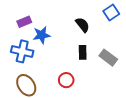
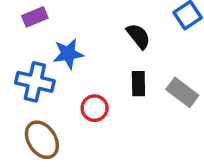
purple rectangle: (24, 22) -> (35, 17), moved
red circle: (66, 80) -> (95, 108), moved

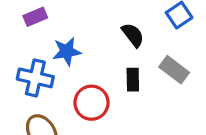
gray rectangle: (182, 92) -> (174, 70), moved
red circle: (95, 108) -> (91, 103), size x1.4

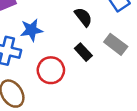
black rectangle: (133, 80) -> (83, 52), turned -42

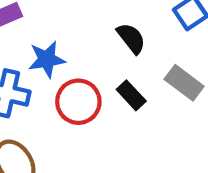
red circle: (51, 70) -> (78, 102), moved

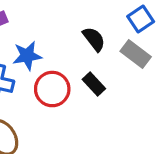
gray rectangle: (184, 83) -> (136, 54), moved

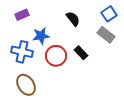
black semicircle: (94, 39) -> (73, 19), moved

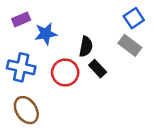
black semicircle: (73, 19) -> (86, 47), moved, turned 49
blue star: (41, 36) -> (46, 34), moved

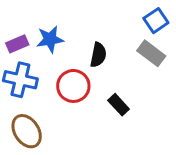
purple rectangle: (21, 19) -> (17, 44), moved
black rectangle: (98, 69) -> (119, 105), moved

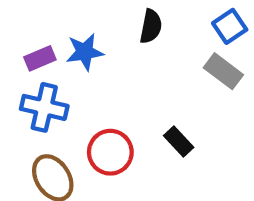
black semicircle: (98, 55) -> (151, 26), moved
red circle: (73, 86) -> (110, 152), moved

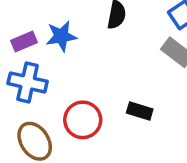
black rectangle: (179, 142) -> (140, 111), turned -30

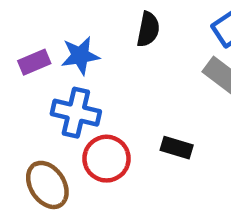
blue cross: (28, 82) -> (76, 113), moved

